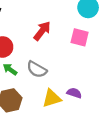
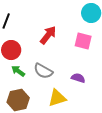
purple semicircle: (74, 93) -> (78, 78), moved

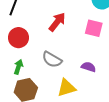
green arrow: (18, 71) -> (18, 67), moved, turned 72

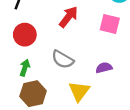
purple semicircle: (88, 67) -> (104, 68), turned -32
yellow triangle: (67, 88) -> (79, 91), turned -36

